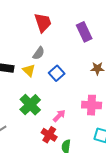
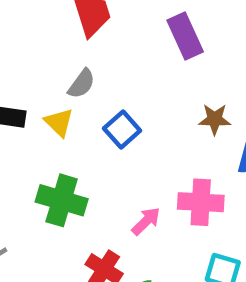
green cross: (30, 105) -> (62, 200), turned -30
pink arrow: (59, 116) -> (146, 221), moved

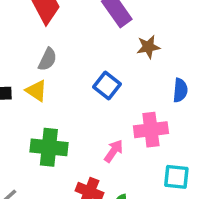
brown star: (215, 119) -> (148, 47), moved
blue square: (122, 129) -> (107, 85), moved

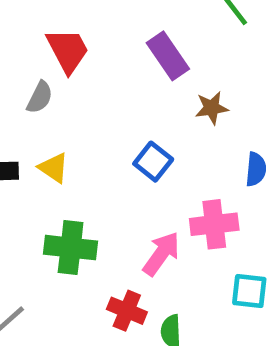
gray semicircle: (48, 59) -> (40, 97), moved
pink arrow: (114, 151) -> (161, 254), size x1.4

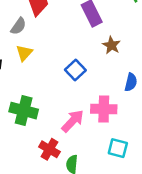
brown star: (212, 108) -> (111, 45), turned 30
yellow triangle: (54, 168) -> (24, 53), moved, turned 30

